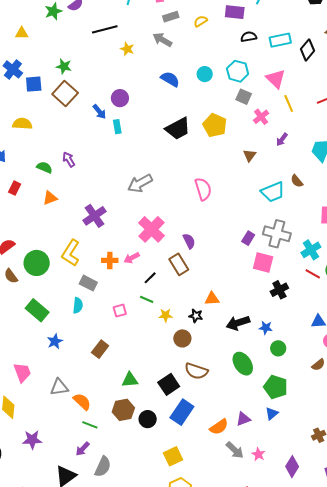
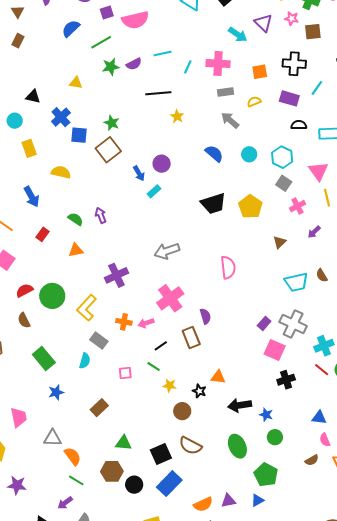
gray arrow: (162, 40) -> (230, 120), moved
cyan rectangle: (117, 127) -> (154, 191), turned 48
green circle: (37, 263) -> (52, 296), moved

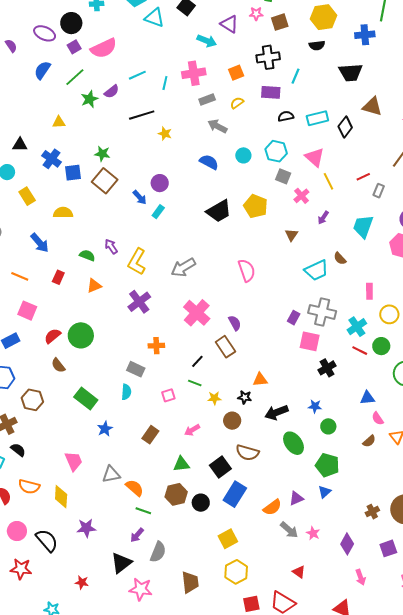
yellow L-shape: (87, 308) -> (137, 262), moved
pink arrow: (146, 323) -> (192, 430), moved
black arrow: (240, 405) -> (276, 412), moved

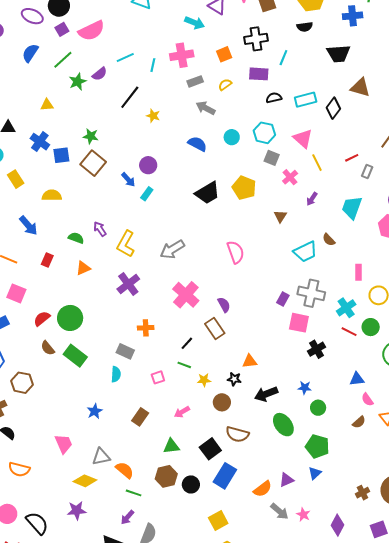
black line: (142, 115) -> (130, 97), turned -35
green rectangle: (86, 398) -> (75, 356), moved
yellow diamond: (61, 497) -> (85, 481), moved, turned -70

